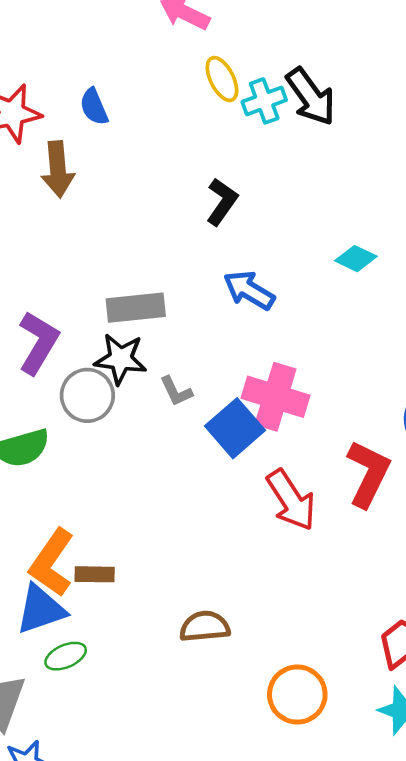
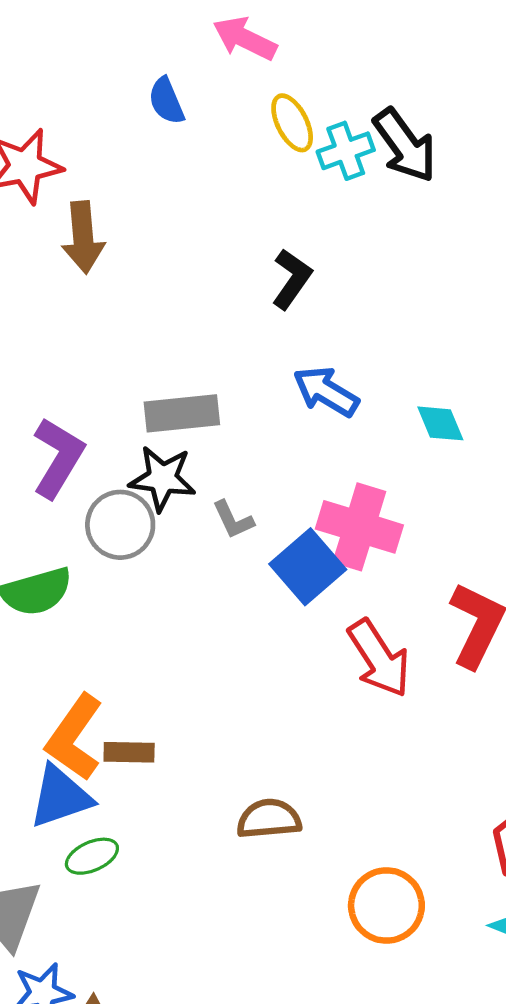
blue semicircle: (94, 107) -> (166, 101), moved
cyan diamond: (356, 259) -> (440, 423), moved, turned 42

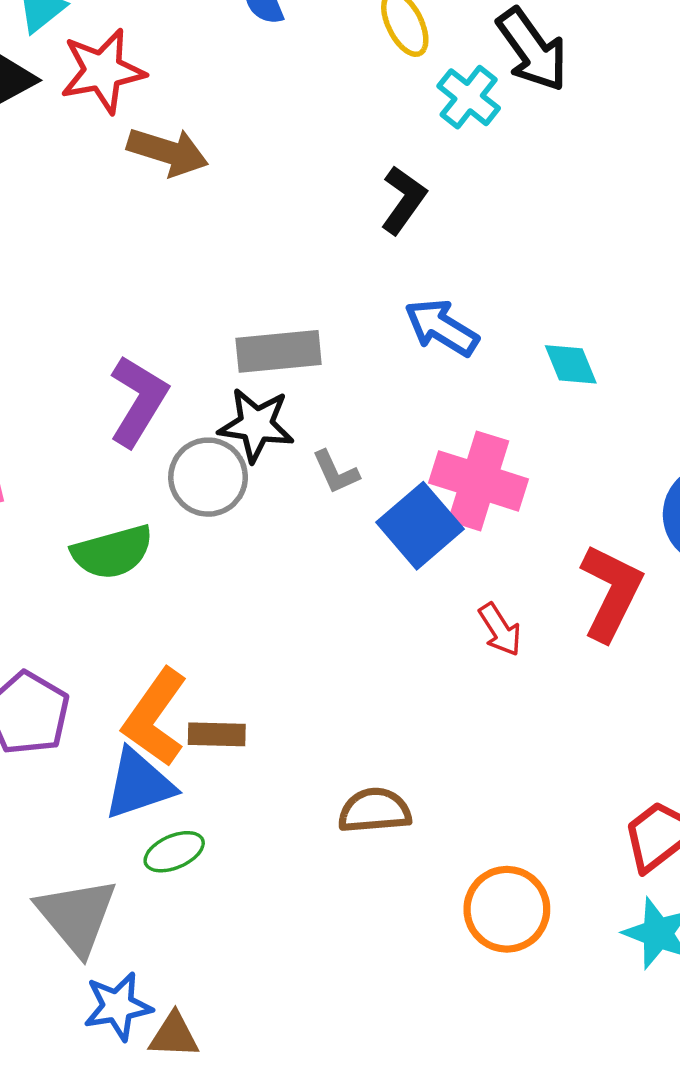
cyan cross: (346, 151) -> (469, 97), moved, turned -32
brown arrow: (83, 237) -> (168, 152), turned -68
red arrow: (379, 658) -> (500, 630), size x0.6

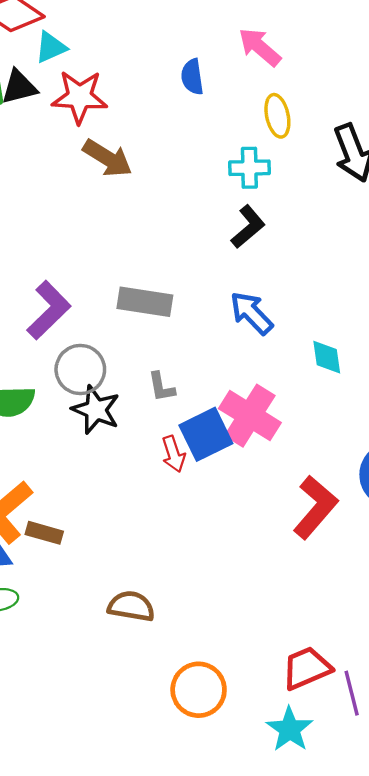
cyan cross: (469, 97) -> (249, 168), moved, turned 36
black star: (256, 425) -> (96, 410), moved
red arrow: (500, 630) -> (174, 454), moved

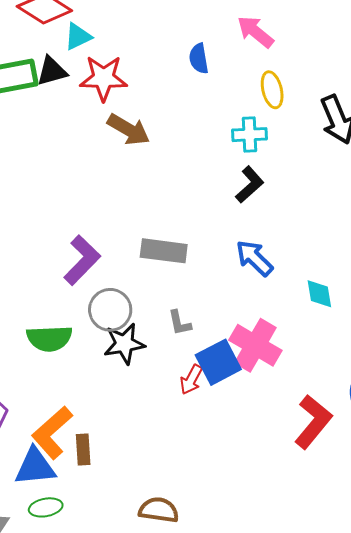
black star: (96, 410) -> (124, 344), turned -30
red arrow: (174, 454) -> (191, 380), turned 48
brown rectangle: (44, 533) -> (83, 449), turned 72

